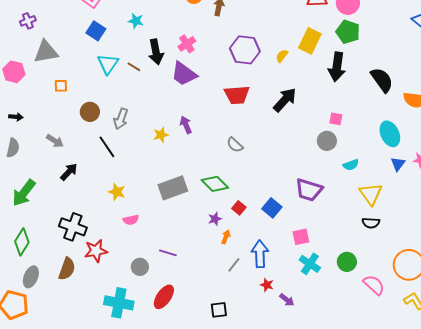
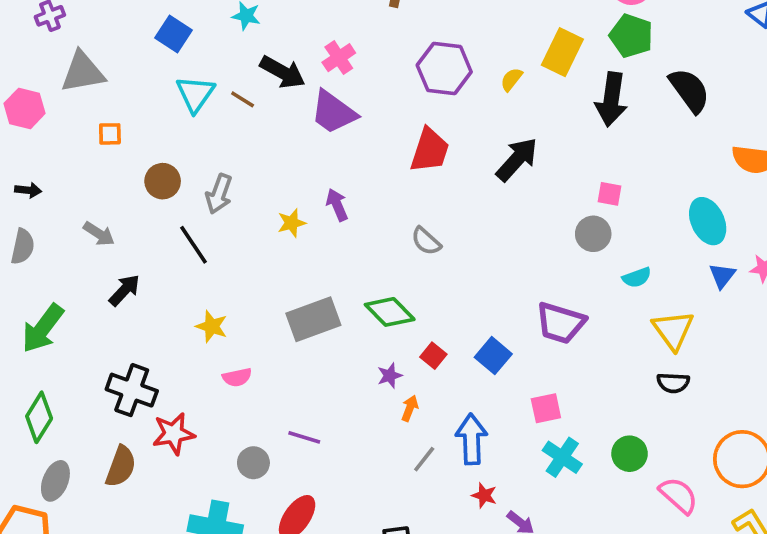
black arrow: (156, 52) -> (283, 72), turned -50
black semicircle: (382, 80) -> (689, 90), moved
red trapezoid: (237, 95) -> (430, 150), turned -68

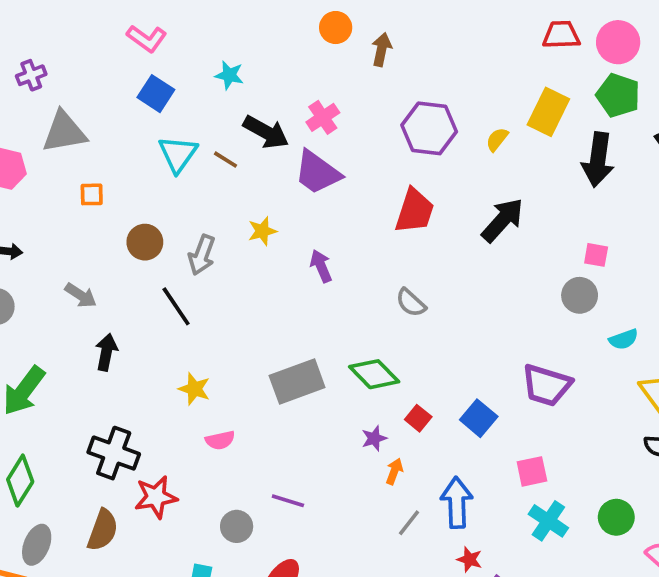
yellow star: (292, 223) -> (262, 231), moved
black arrow: (124, 290) -> (106, 352), turned -32

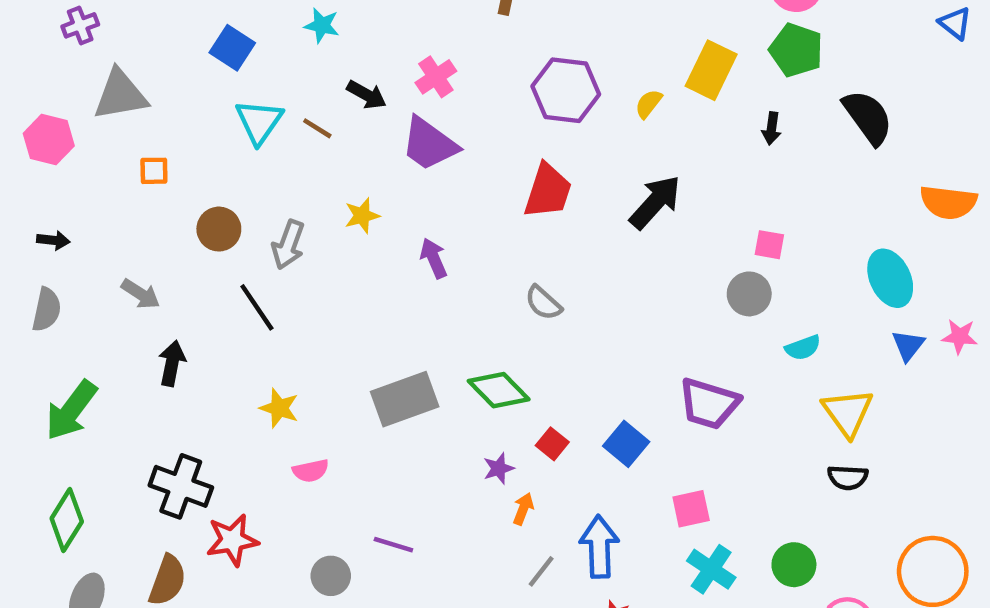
black arrow: (266, 132) -> (367, 95), size x0.7
black arrow: (598, 160) -> (772, 128), size x0.5

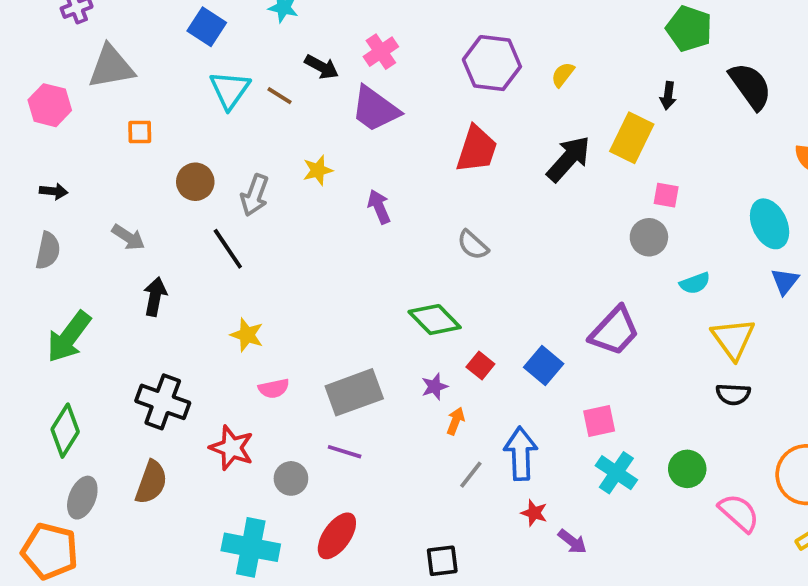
yellow rectangle: (711, 70) -> (632, 138), moved
gray rectangle: (405, 399) -> (354, 392), moved
purple trapezoid: (709, 404) -> (614, 331), turned -64
red star: (232, 540) -> (232, 448), moved, turned 30

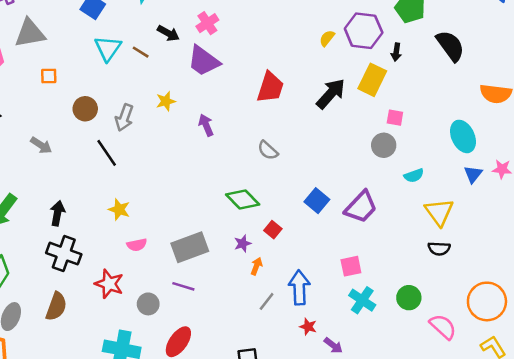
purple hexagon: (492, 63) -> (364, 31), moved
black arrow: (155, 297) -> (58, 213), moved
blue square: (544, 366) -> (317, 201), moved

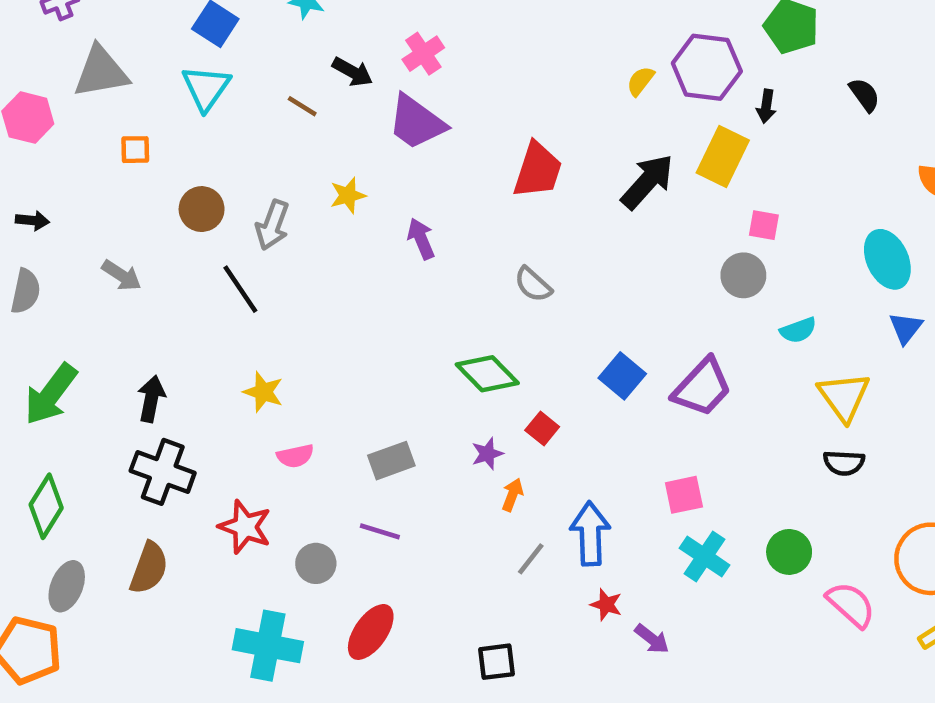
black semicircle: (450, 46) -> (865, 95), size x0.6
cyan triangle: (108, 48) -> (206, 88), moved
gray rectangle: (190, 247) -> (391, 461), size x0.7

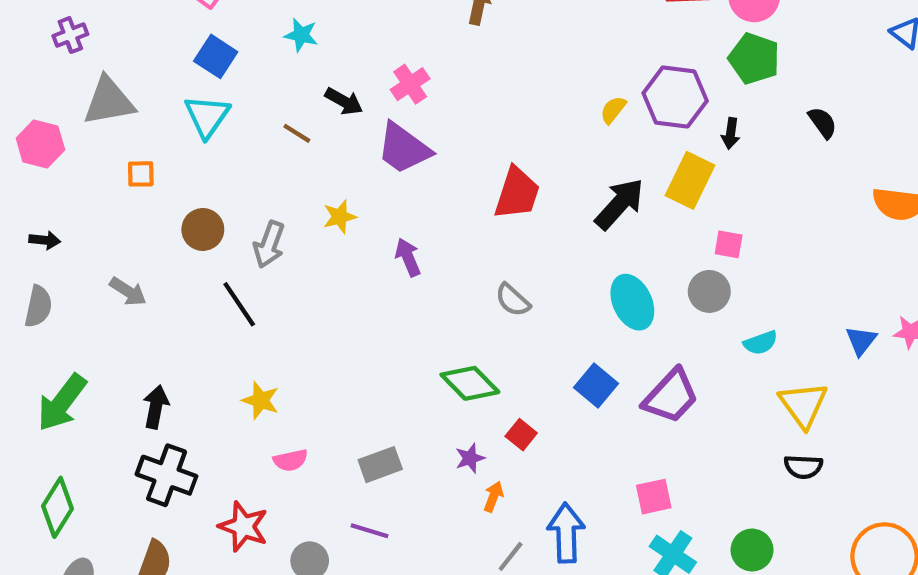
cyan ellipse: (887, 259) -> (632, 302), moved

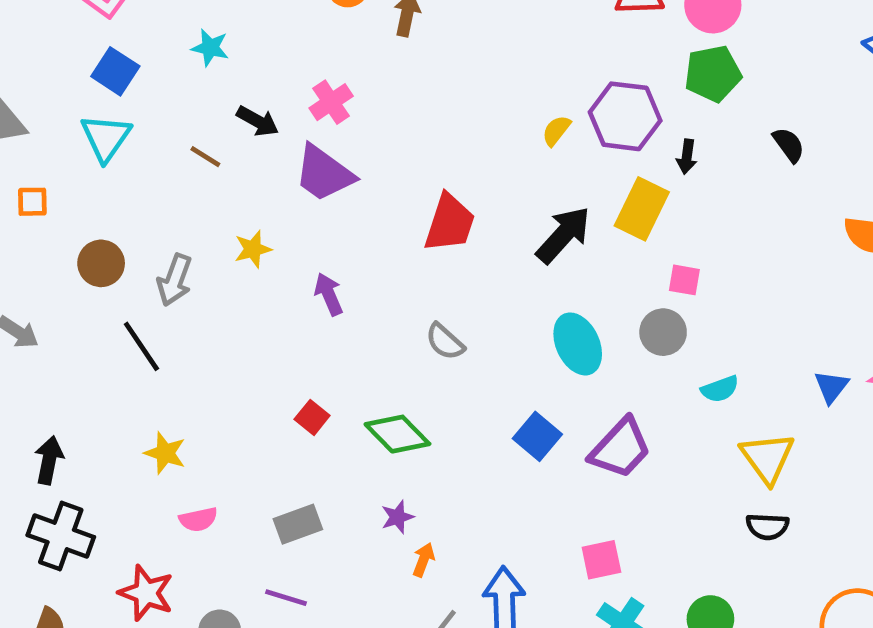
green pentagon: (754, 59) -> (713, 74), turned -30
red square: (521, 435) -> (312, 417), moved

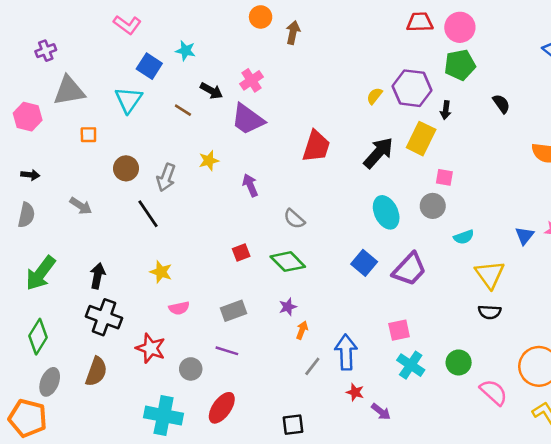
blue square: (115, 71) -> (149, 66), moved
gray semicircle: (445, 342) -> (294, 219), moved
red square: (312, 417) -> (241, 252), turned 30

